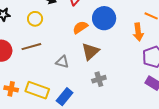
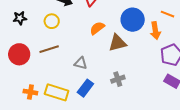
blue circle: (104, 18) -> (133, 20), moved
brown triangle: (90, 51) -> (117, 43), moved, turned 30
blue rectangle: (65, 97) -> (85, 88), moved

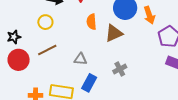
black star: (20, 18) -> (14, 37), moved
orange semicircle: (97, 28) -> (91, 22), turned -49

